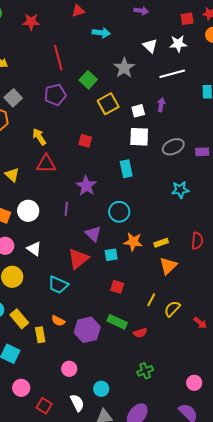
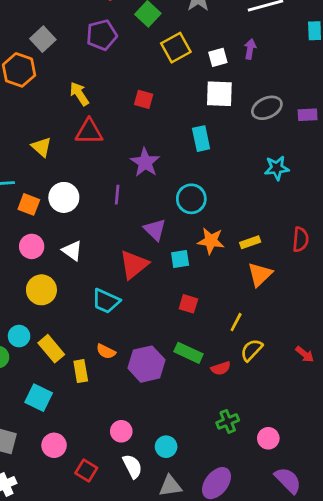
yellow semicircle: (172, 309) -> (252, 350), moved
pink circle: (69, 369) -> (121, 431), moved
pink circle: (194, 383) -> (268, 438), moved

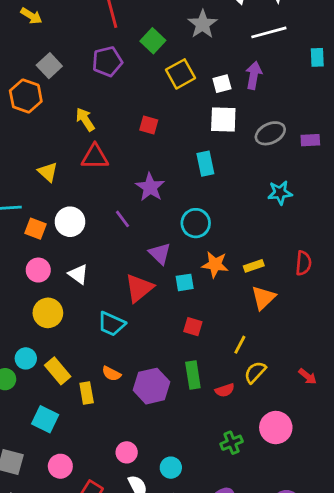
purple arrow: (250, 49) -> (254, 75), size x1.4
purple line: (117, 195) -> (122, 219), turned -42
green rectangle: (188, 353) -> (193, 375), turned 56
pink circle: (268, 438) -> (276, 428), moved, size x1.5

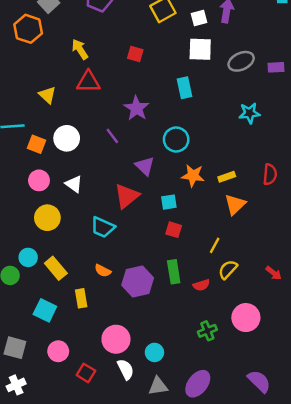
cyan square: (185, 282) -> (169, 202), moved
yellow rectangle: (87, 393) -> (81, 298), moved
pink circle: (127, 452) -> (116, 339), size x1.5

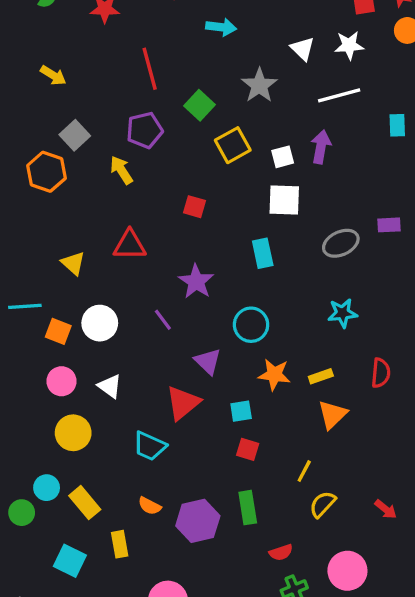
yellow arrow: (80, 49) -> (121, 170), moved
gray ellipse: (241, 61) -> (341, 243), moved
cyan star: (250, 113) -> (342, 313), moved
red semicircle: (201, 285) -> (281, 552), moved

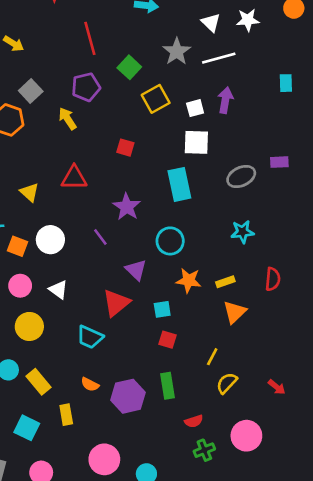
white line: (339, 95) -> (219, 58), moved
cyan rectangle: (263, 253) -> (179, 184), size x1.4

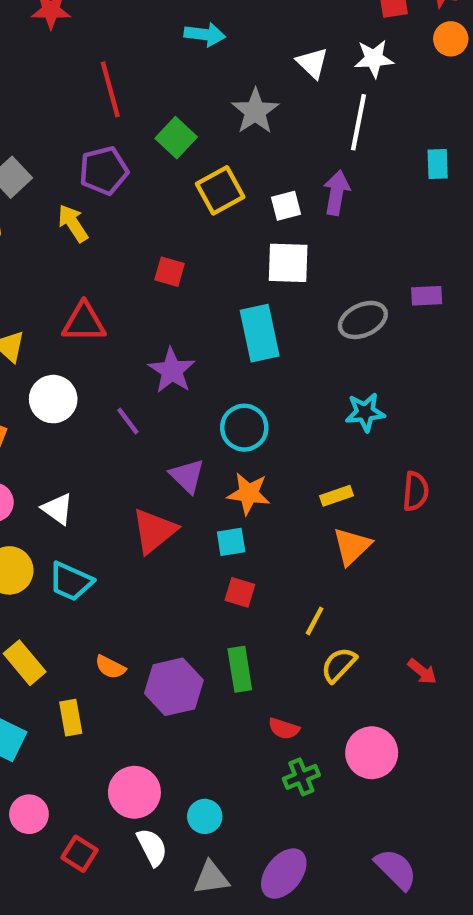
white line: (219, 58) -> (358, 122), moved, turned -64
white circle: (50, 240) -> (53, 399), moved
orange star: (189, 280) -> (249, 494), moved
cyan trapezoid: (90, 337) -> (71, 581), moved
red semicircle: (194, 421) -> (284, 729), turned 36

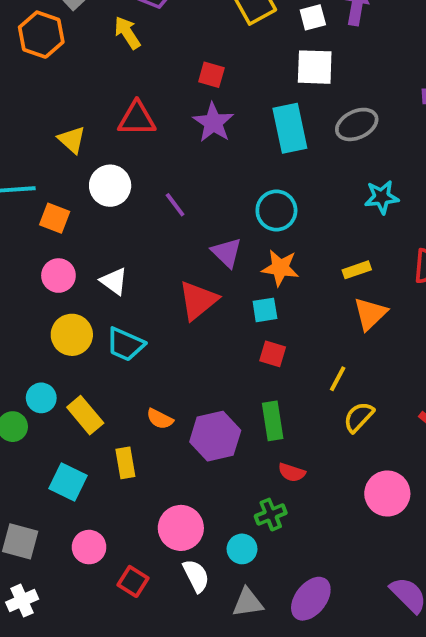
gray ellipse: (363, 320) -> (357, 124), moved
purple star: (172, 371) -> (213, 123), moved
red semicircle: (284, 729) -> (292, 472), moved
green cross: (301, 777) -> (271, 515), moved

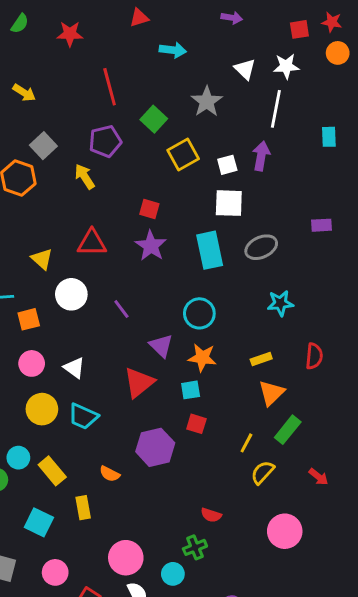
orange square: (55, 218) -> (29, 319), turned -35
green rectangle: (273, 421) -> (288, 430), moved, turned 48
purple hexagon: (215, 436) -> (155, 447), moved

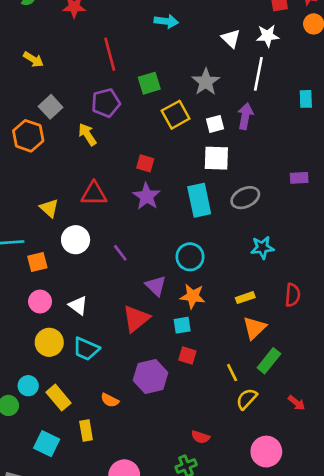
gray star: (207, 102) -> (206, 82), moved
green square: (154, 119) -> (149, 83), turned 30
yellow line: (246, 443) -> (232, 373), turned -54

